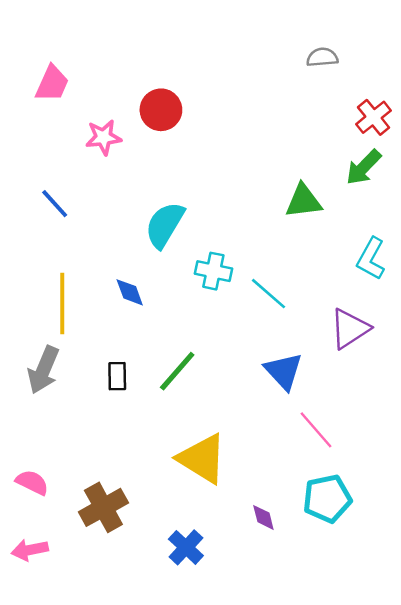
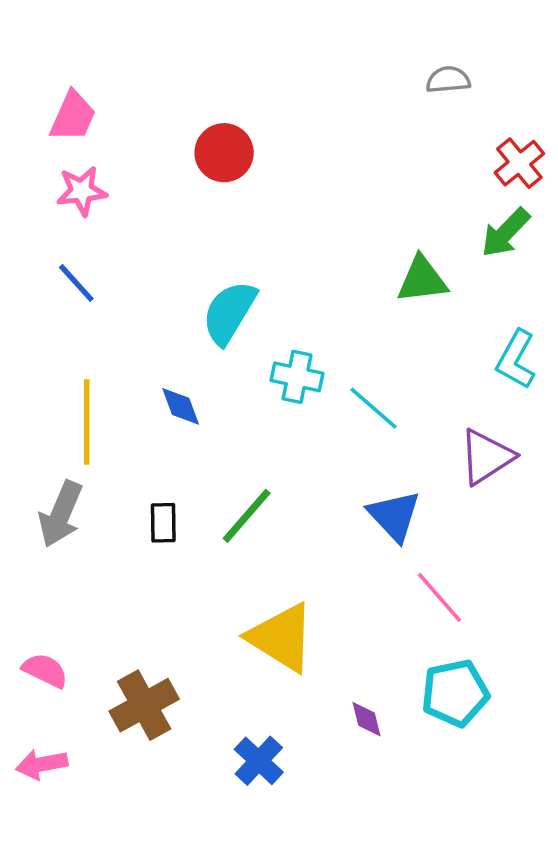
pink star: (103, 137) -> (82, 191), moved

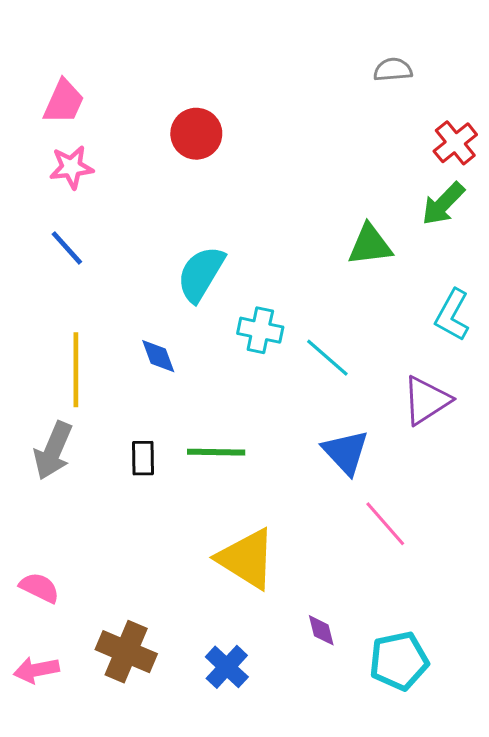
green line: (247, 516) -> (216, 452), turned 50
cyan pentagon: (455, 693) -> (399, 661), moved
brown cross: (144, 705) -> (126, 652), moved, turned -38

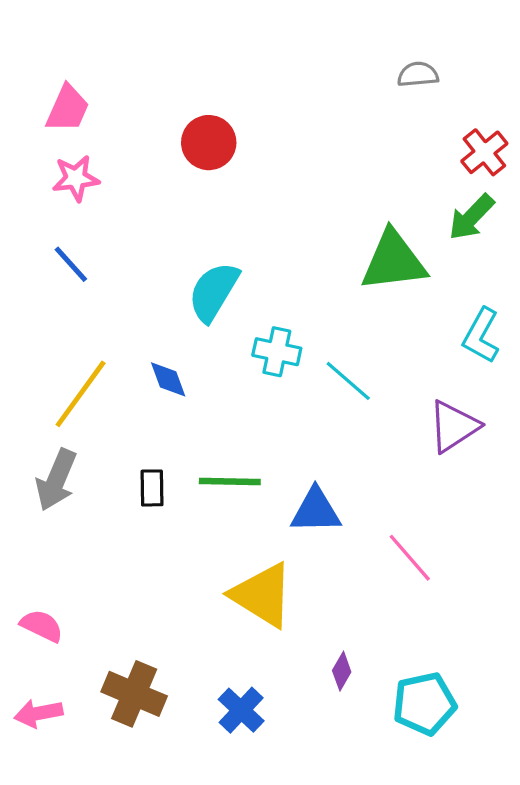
green triangle: (370, 245) -> (394, 261), size x1.4
yellow line: (76, 370) -> (81, 394), turned 36
blue triangle: (346, 452) -> (316, 511), moved, turned -48
purple diamond: (321, 630) -> (342, 671), turned 44

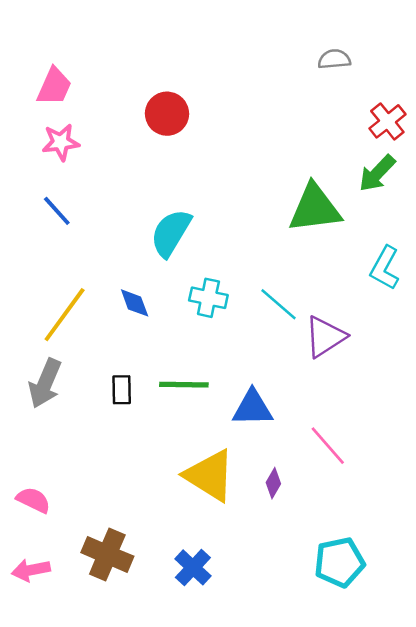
cyan cross: (277, 352) -> (208, 298), moved
purple triangle: (454, 426) -> (325, 337), moved
purple diamond: (342, 671) -> (273, 483), moved

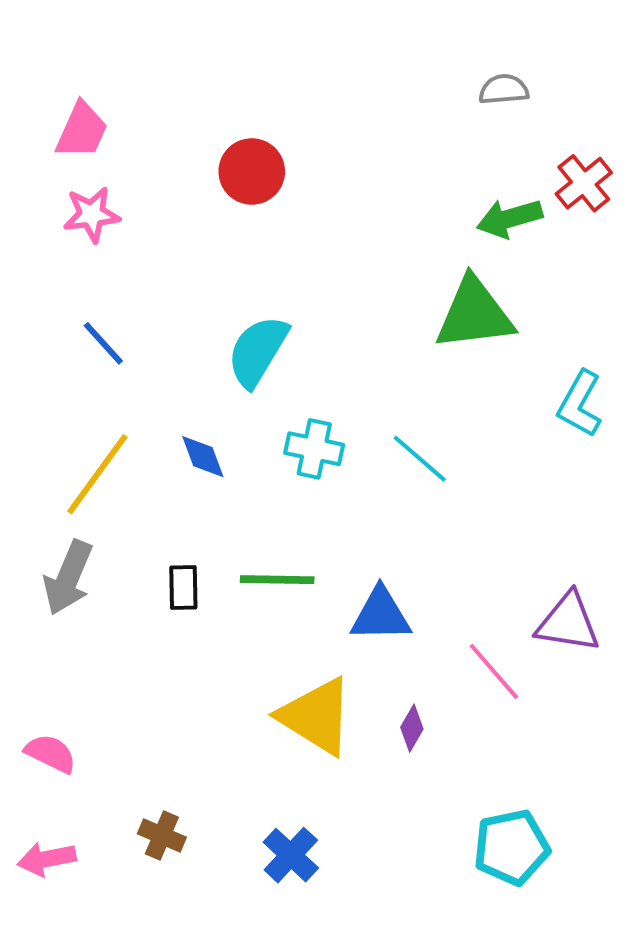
green arrow: (377, 173) -> (510, 218), moved, turned 30
blue line: (57, 211) -> (103, 343), moved
purple triangle: (325, 337) -> (568, 623), moved, turned 42
brown cross: (107, 554) -> (162, 836), size x0.6

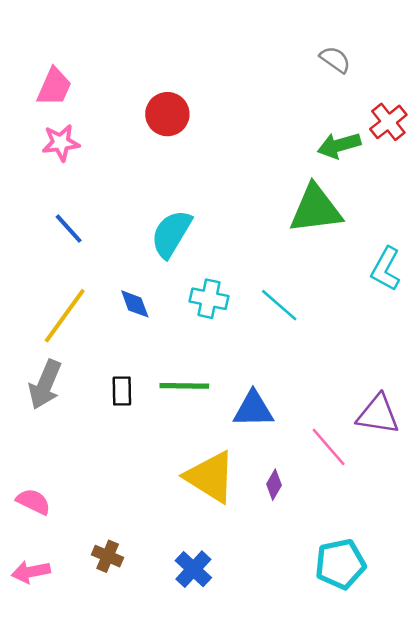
gray semicircle: (504, 89) -> (335, 59), turned 40

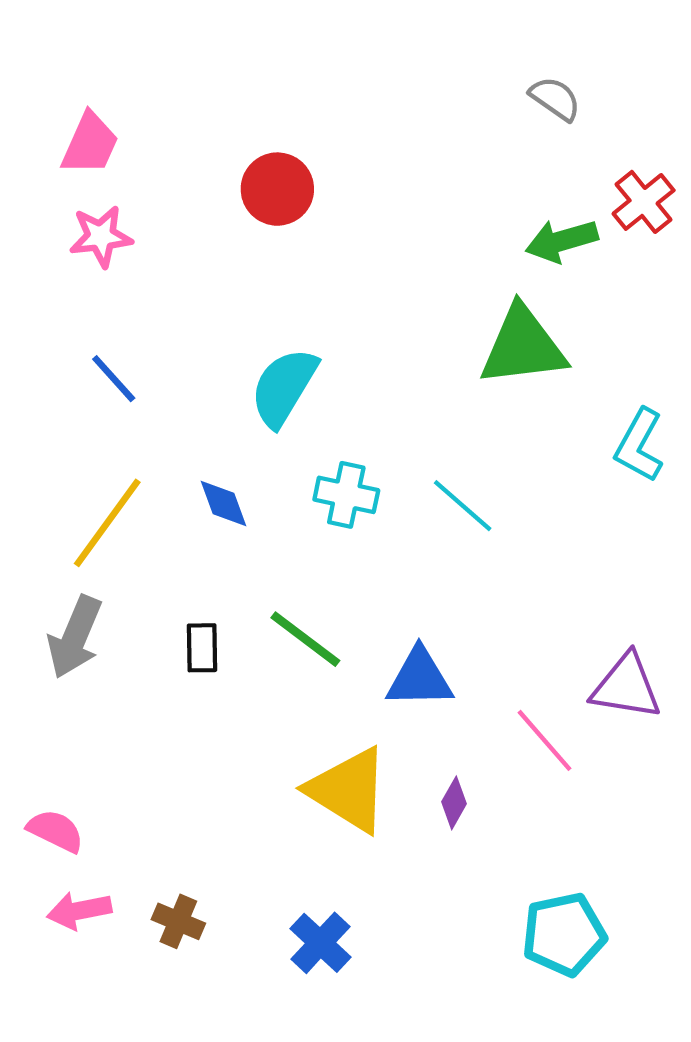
green line: (184, 386) -> (305, 639), turned 36
pink arrow: (31, 572) -> (79, 911), moved

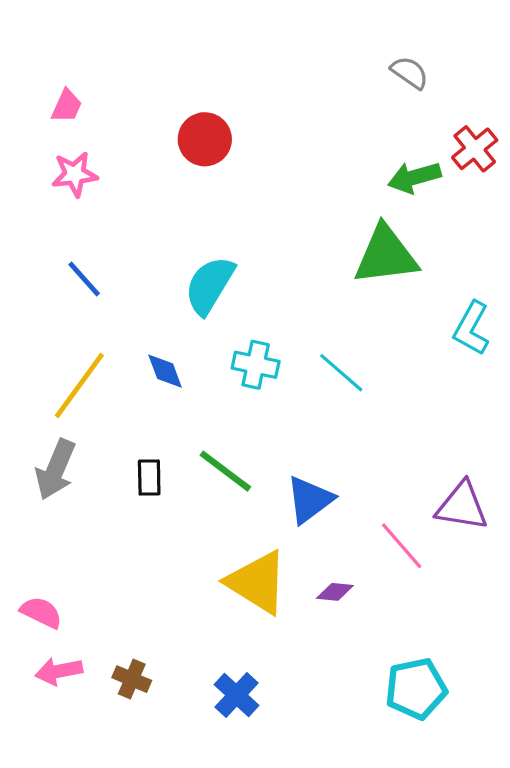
pink trapezoid: (90, 144) -> (67, 106), size x0.7
blue triangle: (420, 678) -> (310, 500), turned -36
purple diamond: (454, 803) -> (335, 592), turned 66

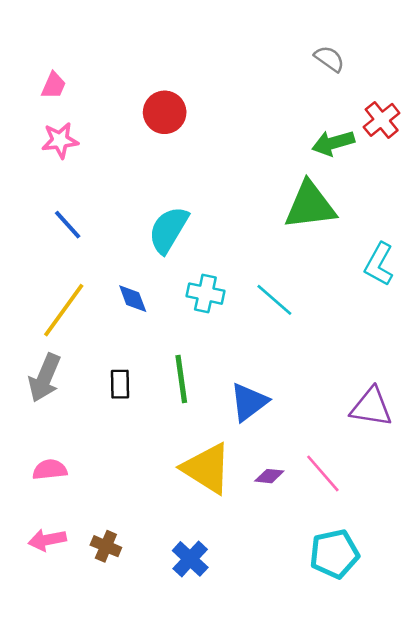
green line: (225, 471) -> (181, 379), turned 45
pink line: (402, 546) -> (323, 473), moved
pink semicircle: (41, 612) -> (50, 470), moved, turned -32

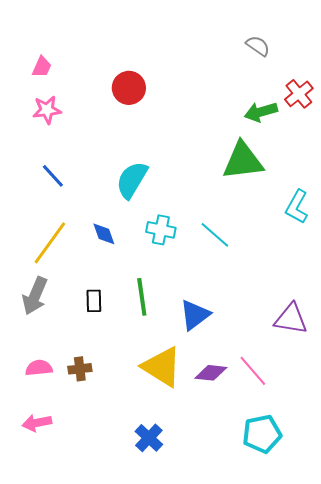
purple diamond: (269, 476) -> (211, 373), size x1.4
brown cross: (106, 546) -> (80, 369), moved, turned -30

